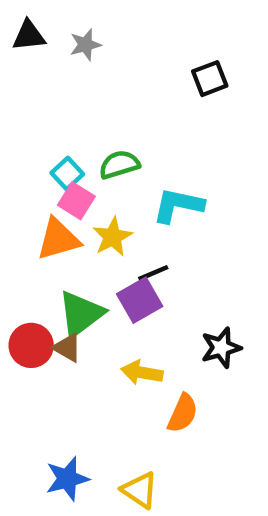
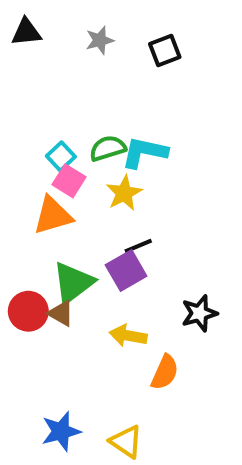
gray star: (85, 45) -> (100, 40), moved
black square: (210, 79) -> (165, 51), moved
cyan L-shape: (178, 205) -> (144, 152), moved
yellow star: (113, 237) -> (124, 193), moved

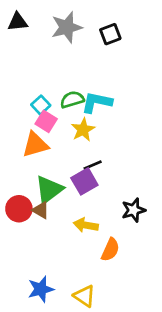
gray star: (100, 40) -> (67, 27), size x1.6

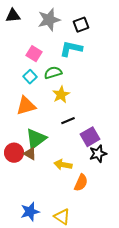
cyan L-shape: (97, 102) -> (71, 49), moved
pink square: (46, 121) -> (34, 54), moved
purple square: (84, 181) -> (90, 137), moved

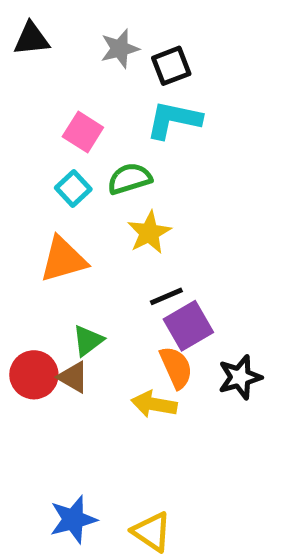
gray star: (49, 20) -> (120, 49), size x0.7
black square: (81, 25) -> (171, 66), moved
purple square: (90, 137) -> (188, 326), moved
green triangle: (36, 139) -> (88, 340), size x0.6
orange semicircle: (81, 183) -> (176, 367), moved, turned -48

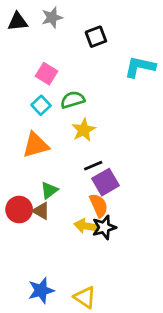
gray star: (120, 49) -> (52, 17), moved
cyan L-shape: (174, 120) -> (140, 67), moved
black star: (240, 377) -> (104, 227), moved

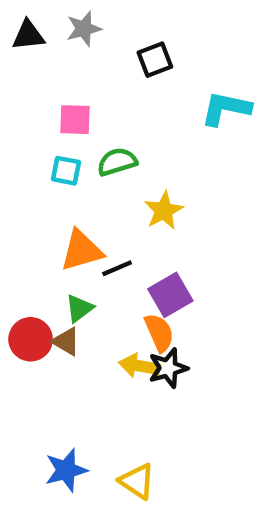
pink square: (47, 74) -> (75, 120), turned -30
cyan square: (41, 105) -> (66, 171), turned -36
yellow star: (84, 130) -> (164, 211), moved
orange triangle: (36, 145) -> (82, 251), moved
black line: (93, 166) -> (117, 268), moved

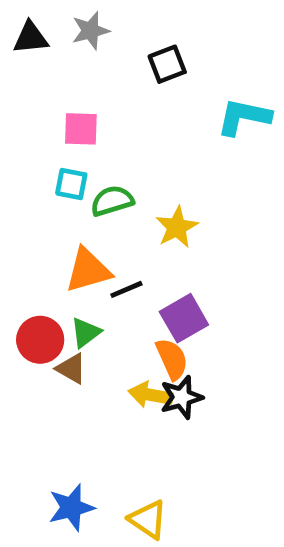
green semicircle: (117, 162) -> (112, 201), moved
red circle: (31, 339) -> (40, 340), moved

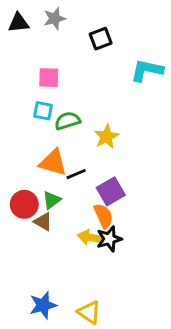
orange triangle: (88, 270) -> (53, 163), turned 32

